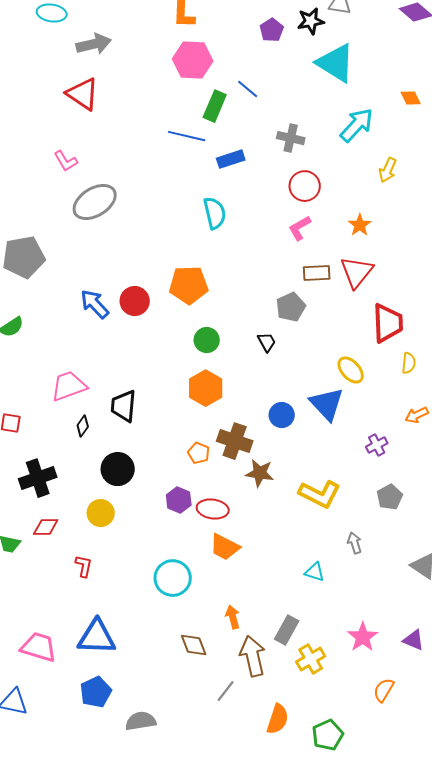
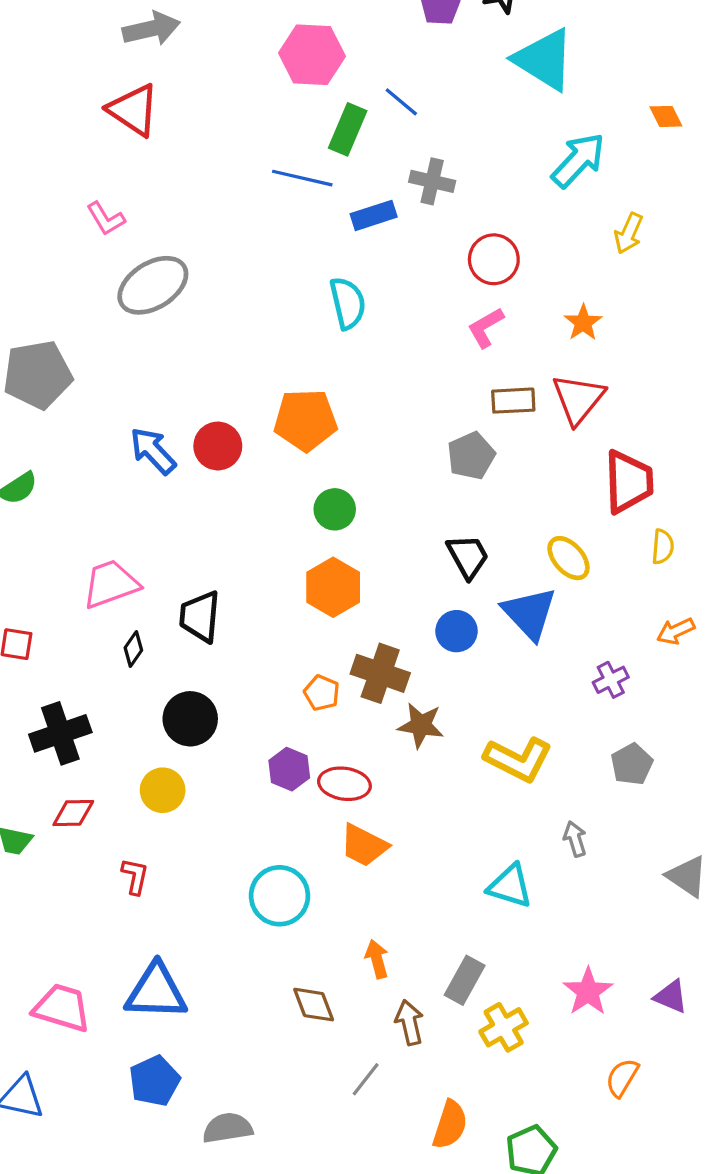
gray cross: (291, 138) -> (432, 181), moved
black trapezoid: (267, 342) -> (468, 556), moved, size x1.4
cyan triangle: (315, 572) -> (510, 886), size x1.4
brown arrow: (253, 656) -> (409, 1022), size x0.7

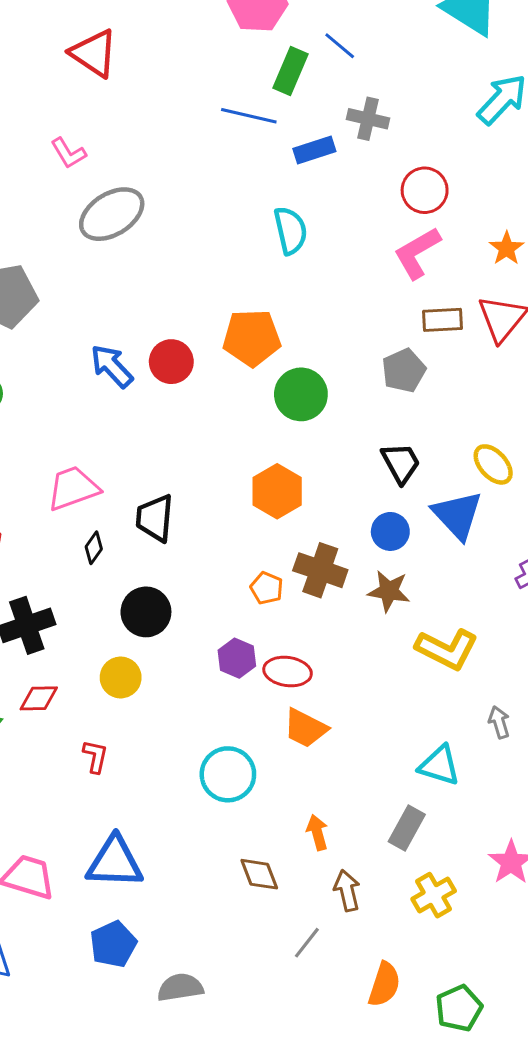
pink L-shape: (486, 327) -> (417, 253), size x1.4
green circle: (335, 509) -> (301, 394), moved, size x1.4
brown star: (421, 725) -> (389, 591), moved
gray rectangle: (465, 980) -> (407, 828), moved

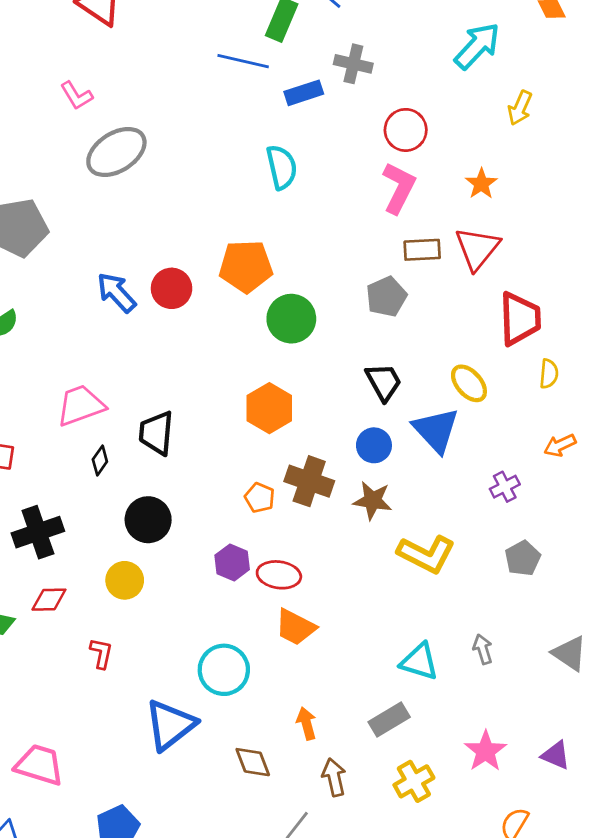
pink L-shape: (417, 253) -> (399, 188), turned 147
gray arrow: (499, 722) -> (483, 649), moved
gray rectangle: (407, 828) -> (389, 719), turned 30
blue triangle: (115, 862) -> (170, 725), moved, turned -40

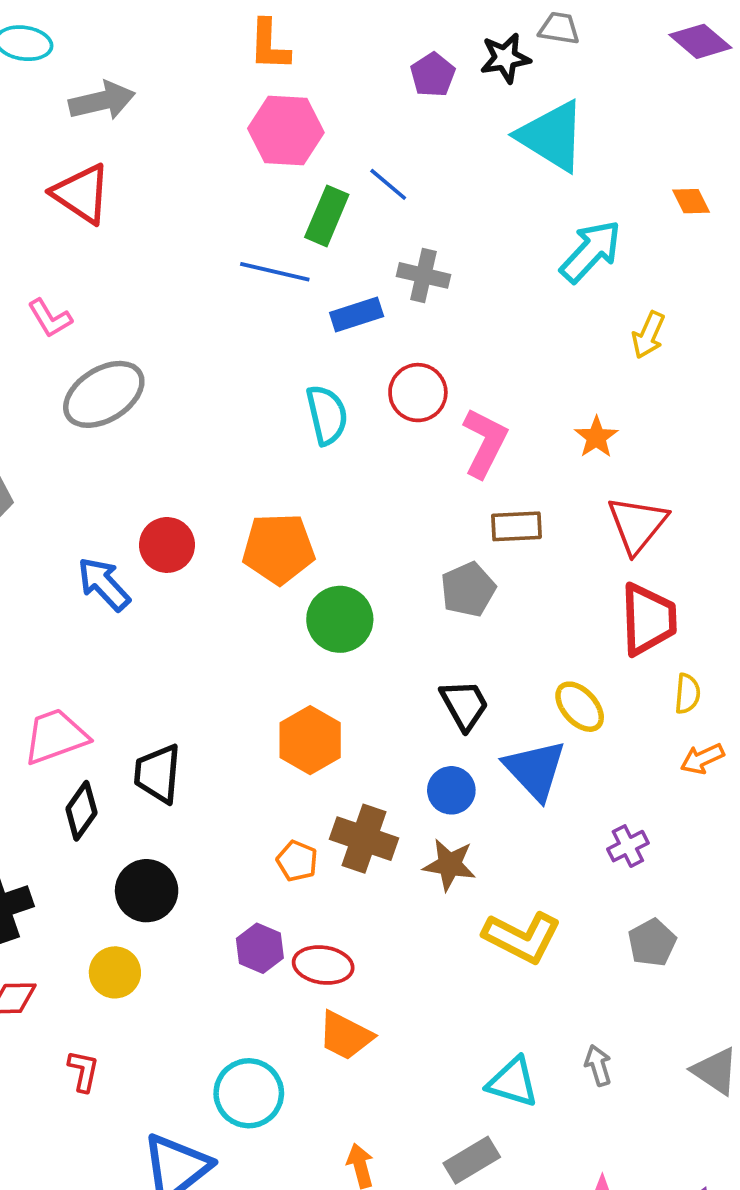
red circle: (406, 130) -> (418, 393), moved
red triangle: (477, 248) -> (637, 525), moved
red circle: (172, 288) -> (167, 545), moved
orange arrow: (560, 445) -> (702, 759), moved
black diamond: (100, 460) -> (81, 811), size x1.4

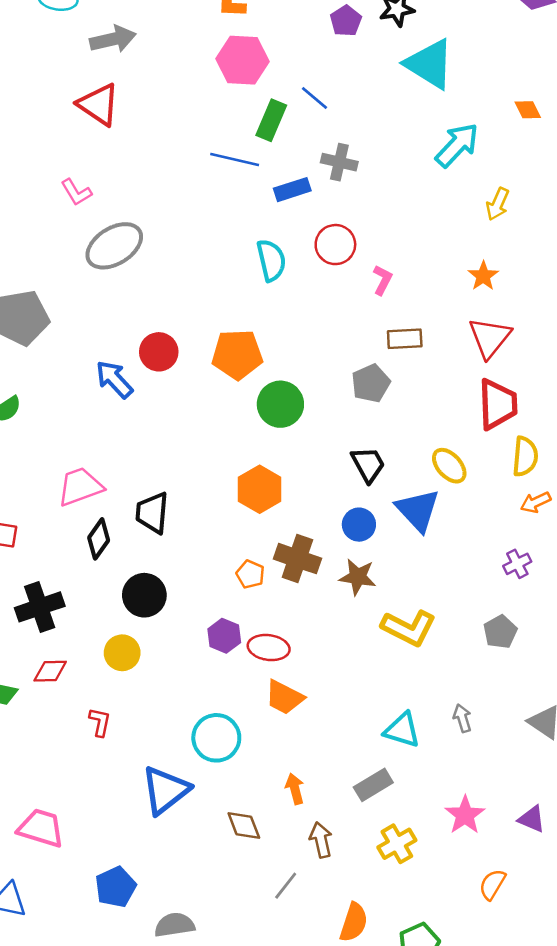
orange star: (596, 437) -> (483, 276), moved
pink L-shape: (485, 443) -> (382, 280), size x0.6
yellow semicircle: (687, 694) -> (525, 457), size x1.4
purple cross: (628, 846) -> (517, 564), moved

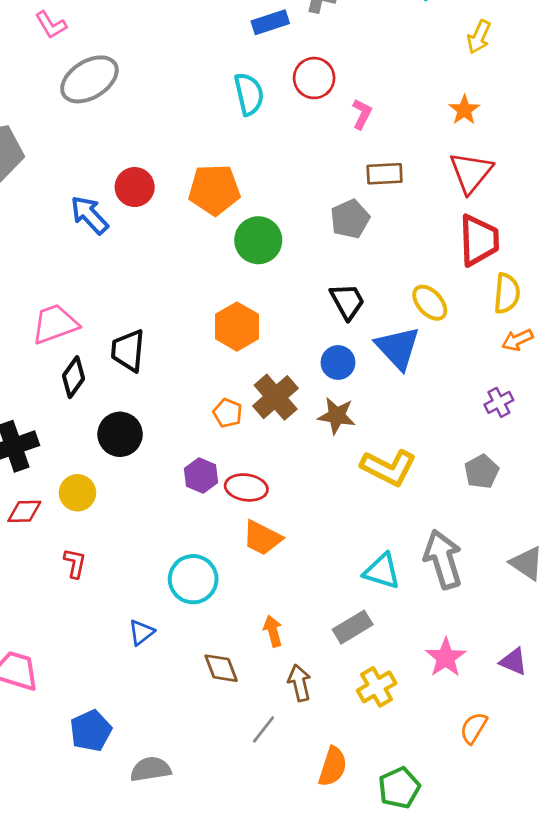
brown cross: (297, 559) -> (276, 397), turned 30
yellow circle: (122, 653) -> (77, 493), moved
gray arrow: (462, 718) -> (443, 559), size x2.0
blue triangle: (165, 790) -> (141, 632), size x0.5

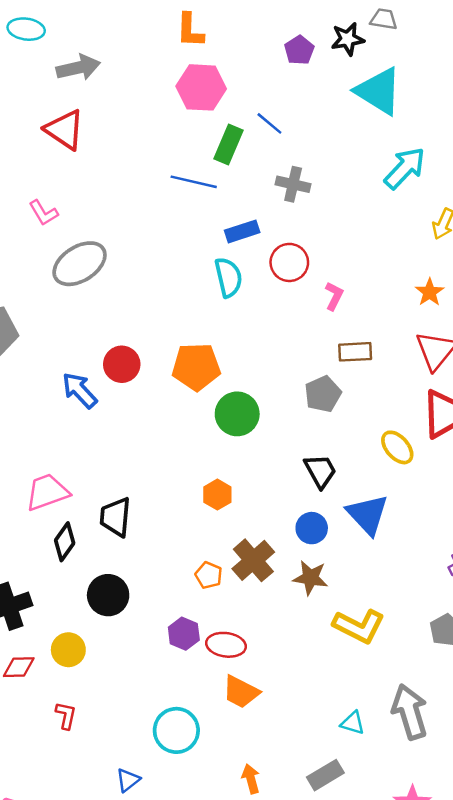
blue rectangle: (270, 22) -> (242, 231), moved
yellow ellipse: (430, 303) -> (397, 447), moved
orange hexagon: (237, 327) -> (217, 495), size x0.7
cyan triangle: (382, 571) -> (353, 723), size x0.7

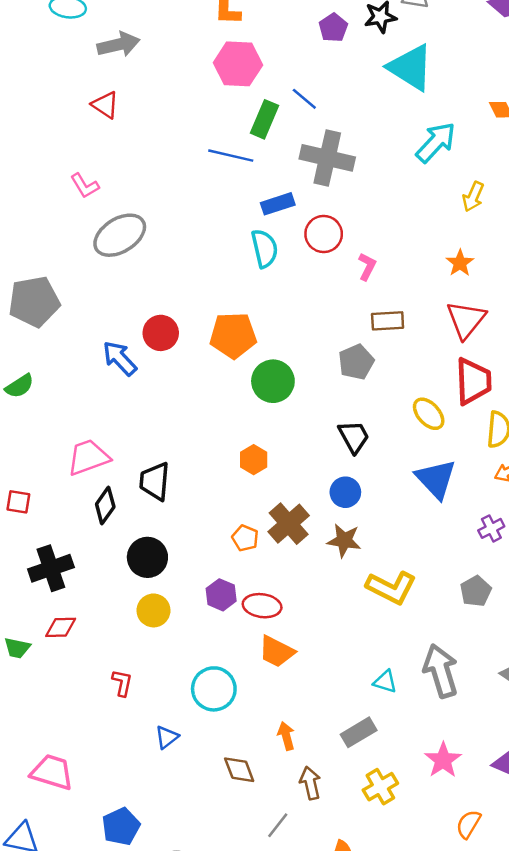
red triangle: (65, 130) -> (105, 105), size x0.7
gray cross: (293, 184) -> (327, 158), size x1.6
blue triangle: (368, 514) -> (436, 479), moved
yellow circle: (68, 650) -> (153, 610), moved
red L-shape: (66, 716) -> (122, 683), moved

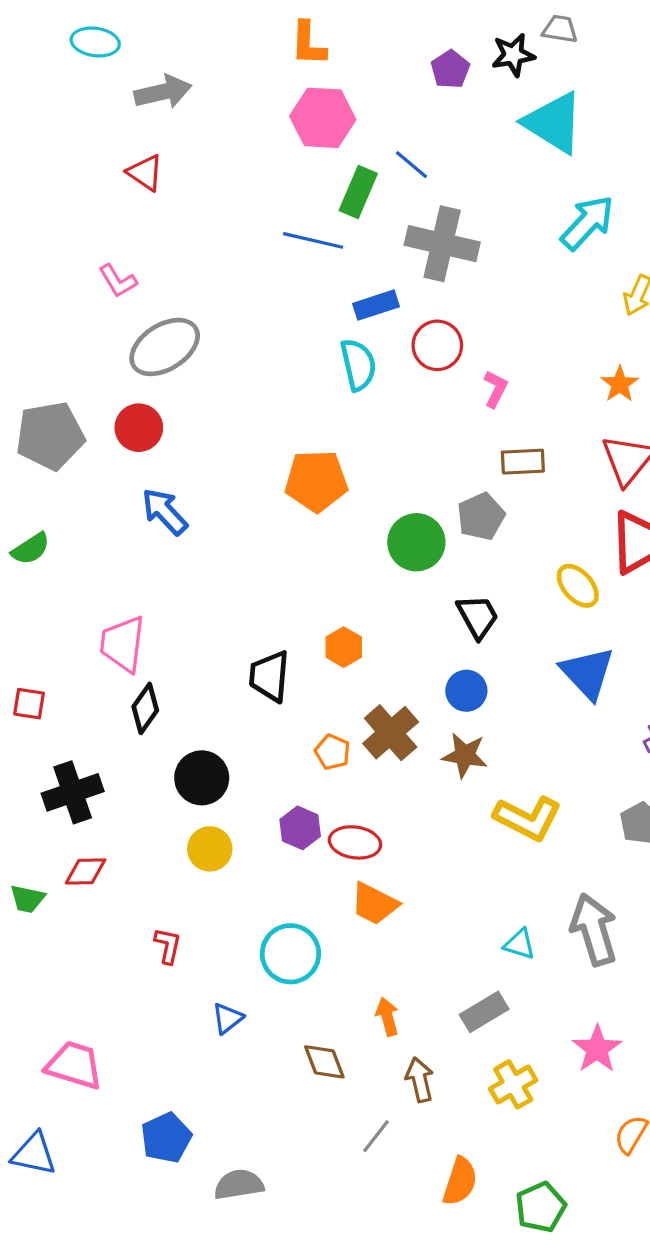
red circle: (161, 333) -> (139, 428), moved
green circle: (273, 381) -> (416, 542), moved
pink trapezoid: (88, 457) -> (123, 644), turned -63
black trapezoid: (155, 481) -> (270, 676), moved

